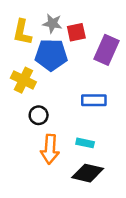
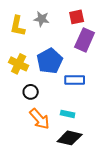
red square: (76, 32) -> (77, 17), moved
blue pentagon: (51, 55) -> (50, 61), moved, turned -30
orange arrow: (50, 149) -> (40, 119), turned -45

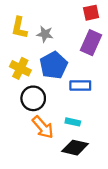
red square: (77, 17) -> (91, 13), moved
gray star: (42, 19) -> (45, 34), moved
black circle: (31, 92) -> (33, 98), size x1.5

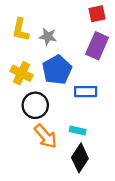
black diamond: (75, 148) -> (80, 158), turned -70

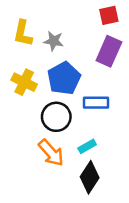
black circle: (35, 105) -> (56, 117), moved
cyan rectangle: (78, 130) -> (87, 146), turned -42

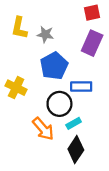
yellow cross: (24, 82) -> (16, 88), moved
black circle: (56, 117) -> (59, 104), moved

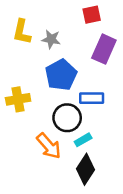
red square: (92, 13) -> (92, 15), moved
yellow cross: (16, 88) -> (18, 99), turned -36

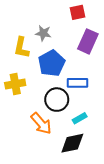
yellow L-shape: (22, 32) -> (21, 48), moved
cyan rectangle: (83, 140) -> (80, 118), moved
black diamond: (86, 169) -> (72, 143), turned 45

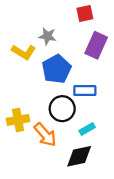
yellow L-shape: (21, 48) -> (24, 52), turned -70
yellow cross: (15, 84) -> (18, 120), moved

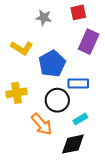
gray star: (47, 36) -> (44, 18), moved
yellow cross: (18, 120) -> (17, 93), moved

